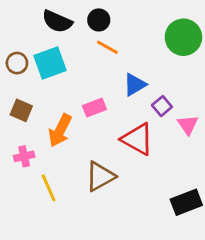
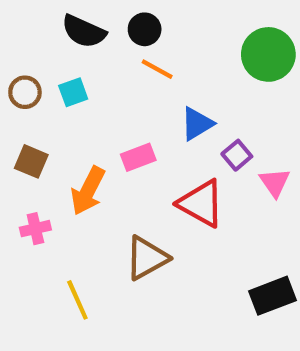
cyan square: (50, 63) -> (73, 92), size x0.6
yellow line: (49, 188) -> (77, 300), moved

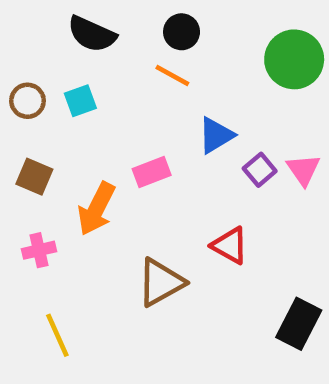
black circle: (145, 29) -> (182, 32), moved
pink triangle: (275, 182) -> (303, 170), moved
red triangle: (201, 203) -> (230, 246), moved, size x0.7
black rectangle: (273, 296) -> (299, 324), turned -42
yellow line: (77, 300) -> (57, 335), moved

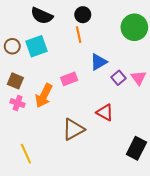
orange line: (172, 75) -> (79, 35), turned 49
cyan square: (80, 101) -> (36, 46), size x1.5
pink cross: (39, 250) -> (18, 103), moved, turned 32

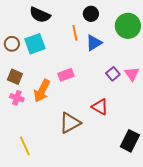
black circle: (83, 15) -> (91, 14), moved
blue triangle: (99, 62) -> (94, 43), moved

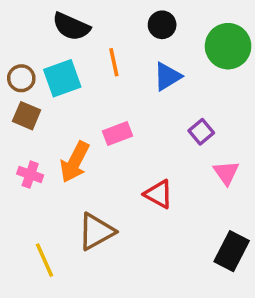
orange line: (75, 33) -> (114, 62), moved
pink triangle: (132, 74) -> (226, 173), moved
brown square: (15, 77) -> (27, 116), moved
red triangle: (100, 107) -> (159, 194), moved
brown triangle: (70, 123) -> (96, 232), moved

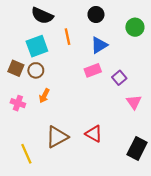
green circle: (228, 46) -> (135, 27), size x0.7
brown circle: (21, 78) -> (36, 70), moved
pink rectangle: (118, 134) -> (93, 70), moved
orange arrow: (75, 162) -> (44, 96), size x0.6
red triangle: (159, 194) -> (94, 134), moved

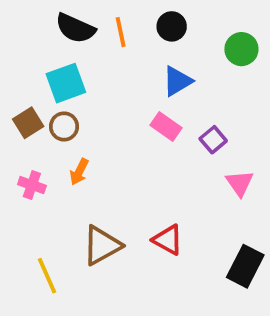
orange line: (67, 37) -> (121, 32), moved
brown square: (16, 68) -> (28, 123), turned 35
pink rectangle: (93, 70) -> (166, 126), turned 56

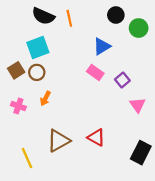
black circle: (172, 26) -> (116, 15), moved

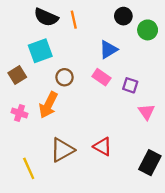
brown circle: (37, 72) -> (64, 77), moved
purple square: (122, 80) -> (130, 85), turned -32
orange arrow: (45, 98) -> (48, 105), size x1.6

